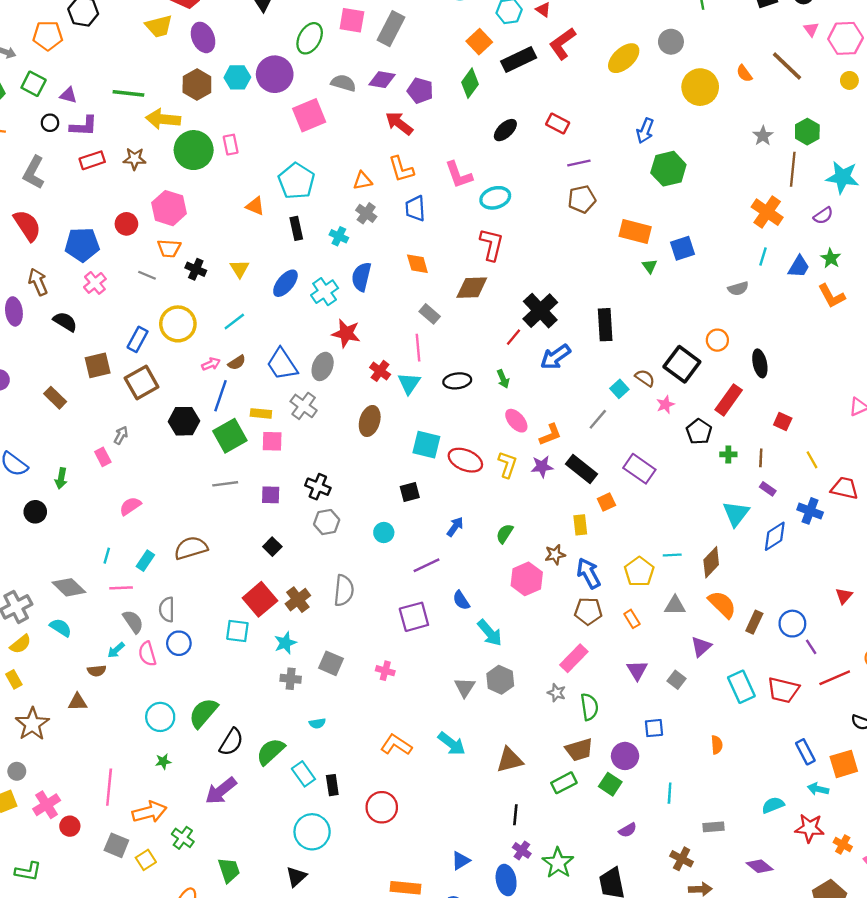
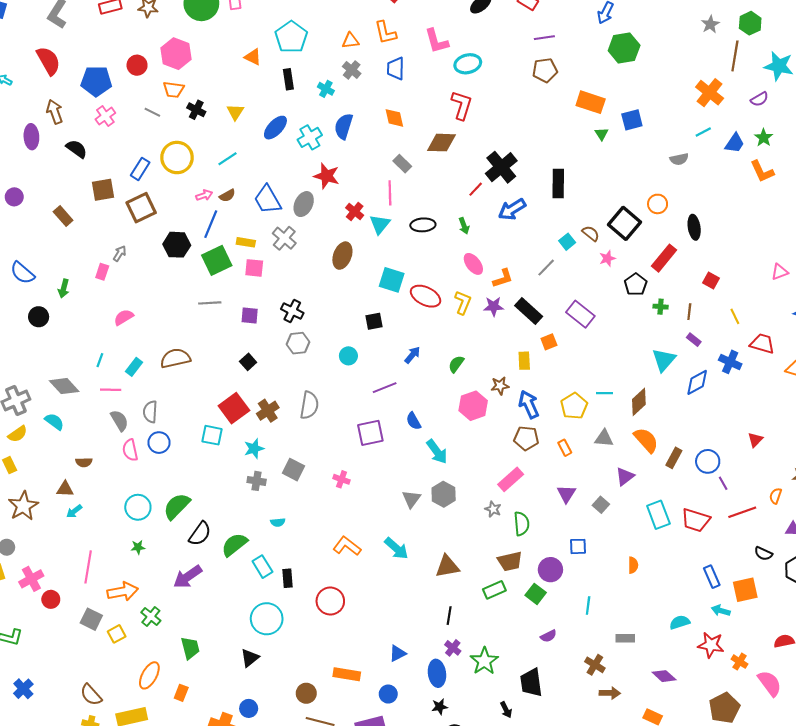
cyan line: (763, 256) -> (703, 132), turned 42
pink rectangle: (103, 457) -> (102, 272), turned 42
cyan arrow: (116, 650) -> (74, 511), moved

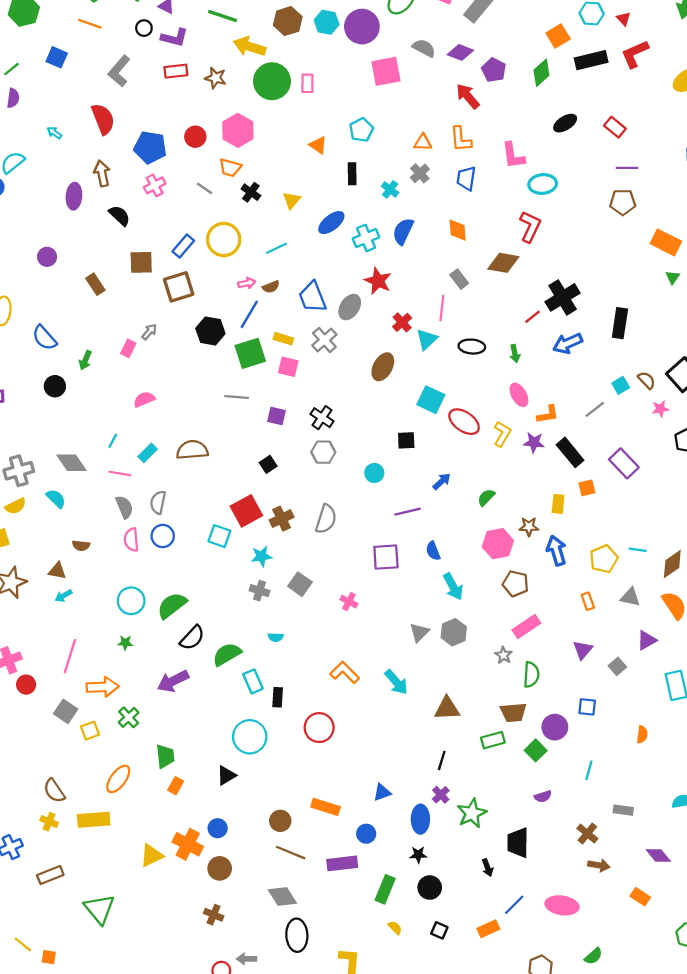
cyan pentagon: (291, 37) -> (361, 130), size x0.7
brown pentagon: (526, 438) -> (516, 584), moved
orange rectangle: (181, 693) -> (176, 786), moved

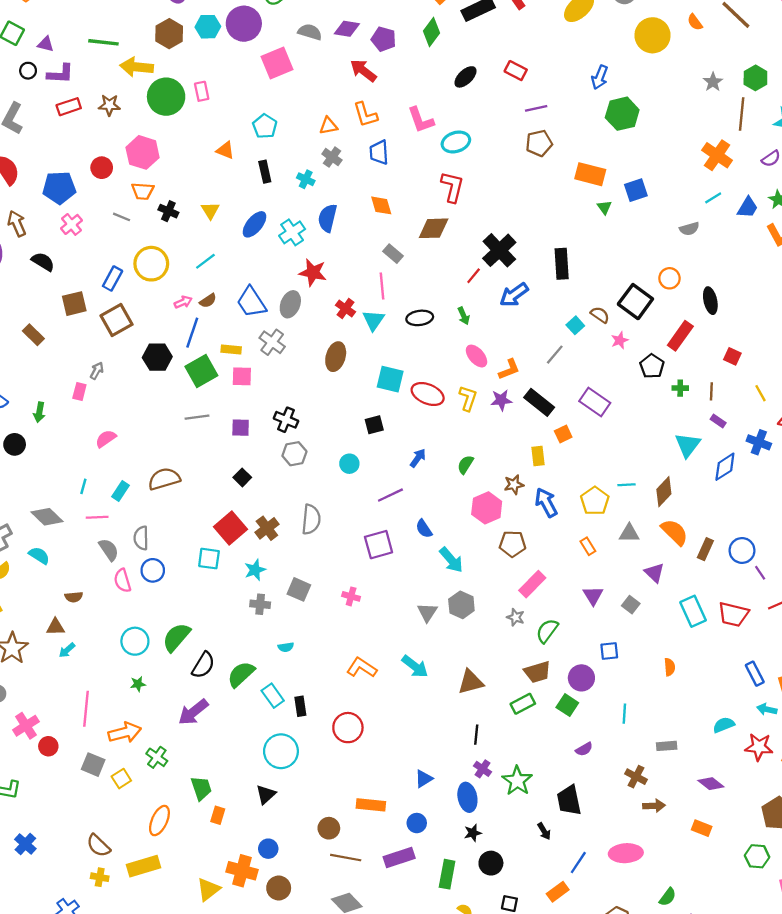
purple triangle: (647, 640) -> (654, 573), turned -35
green semicircle: (531, 675) -> (547, 631), turned -135

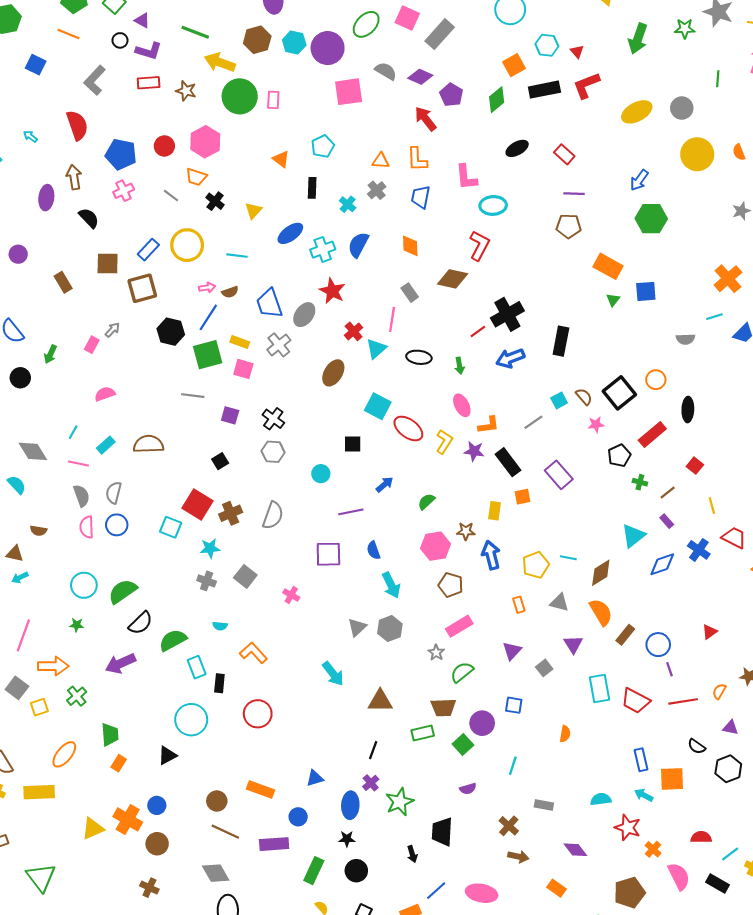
cyan line: (205, 261) -> (237, 256), turned 30
brown line: (711, 391) -> (668, 492), turned 35
red square: (231, 528) -> (197, 504), turned -32
orange L-shape: (362, 668) -> (253, 653), moved

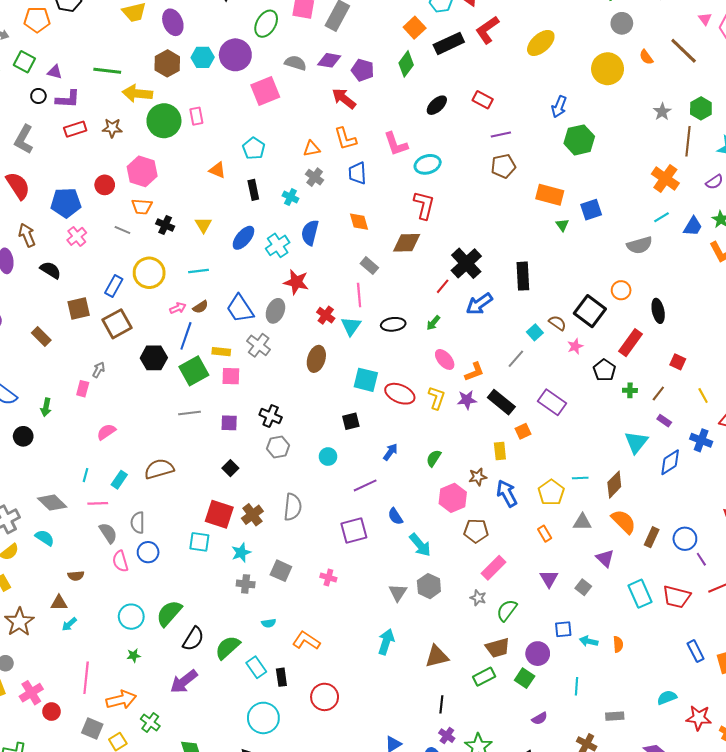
gray circle: (682, 108) -> (622, 23), moved
gray semicircle: (686, 339) -> (640, 245), size x1.4
green arrow: (460, 366) -> (433, 323), turned 63
cyan arrow: (333, 674) -> (386, 642), turned -110
cyan arrow: (644, 795) -> (589, 641), moved

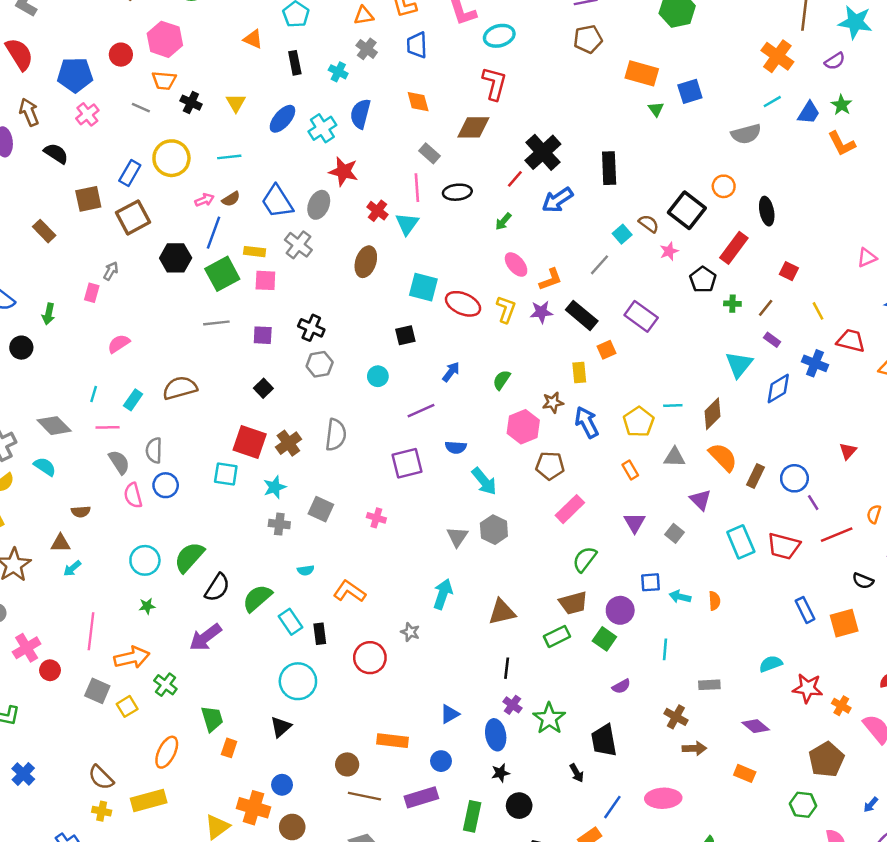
black ellipse: (393, 324) -> (457, 192), moved
blue semicircle: (395, 516) -> (456, 447), turned -54
gray star: (478, 598) -> (410, 632), moved

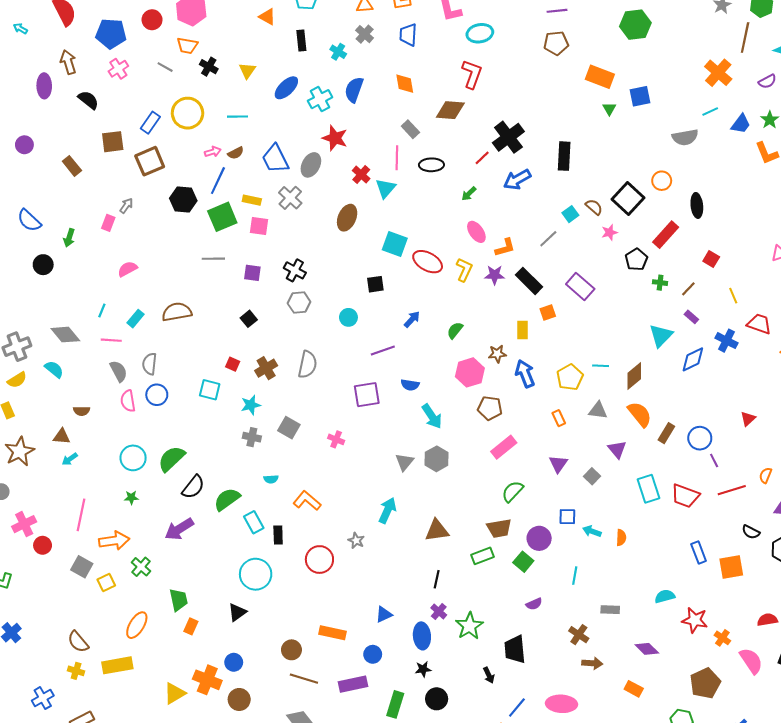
red square: (250, 442) -> (233, 364), size x0.5

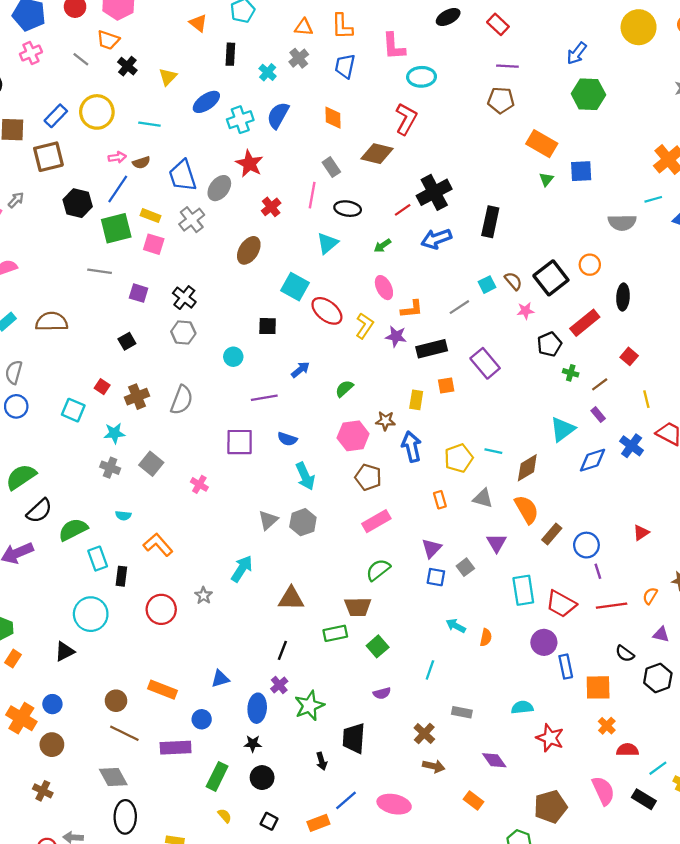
cyan triangle: (386, 188) -> (327, 243), moved
black rectangle: (529, 281) -> (432, 349), turned -68
blue square: (567, 517) -> (436, 577), moved
purple circle: (539, 538) -> (544, 642), moved
orange cross: (722, 638) -> (607, 726), moved

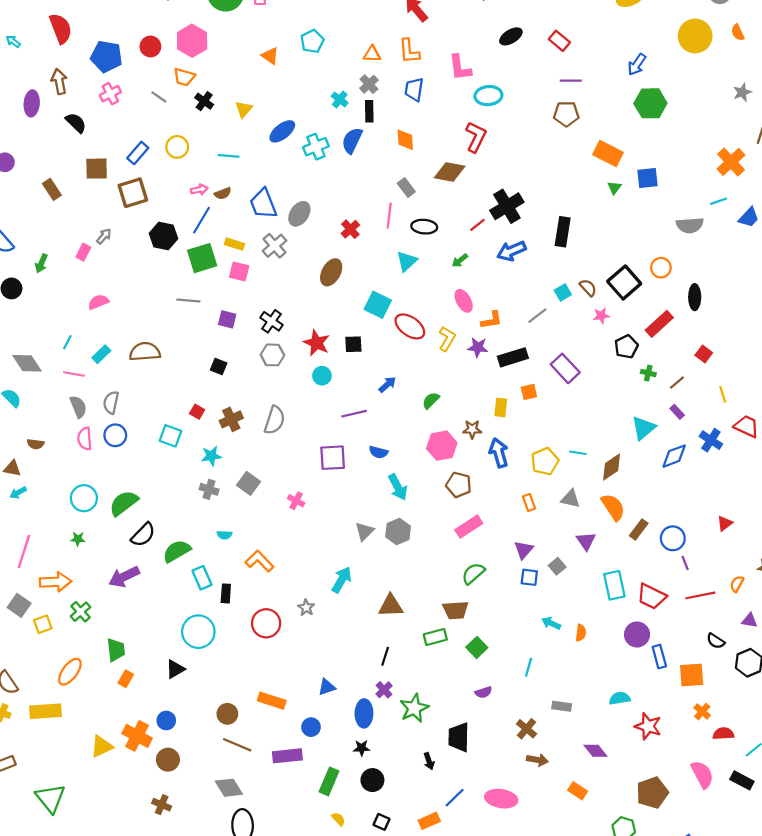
black rectangle: (230, 54) -> (369, 111), moved
yellow circle: (97, 112) -> (177, 147), size x0.7
red star: (249, 164) -> (317, 343), moved
black square: (127, 341) -> (219, 366), turned -35

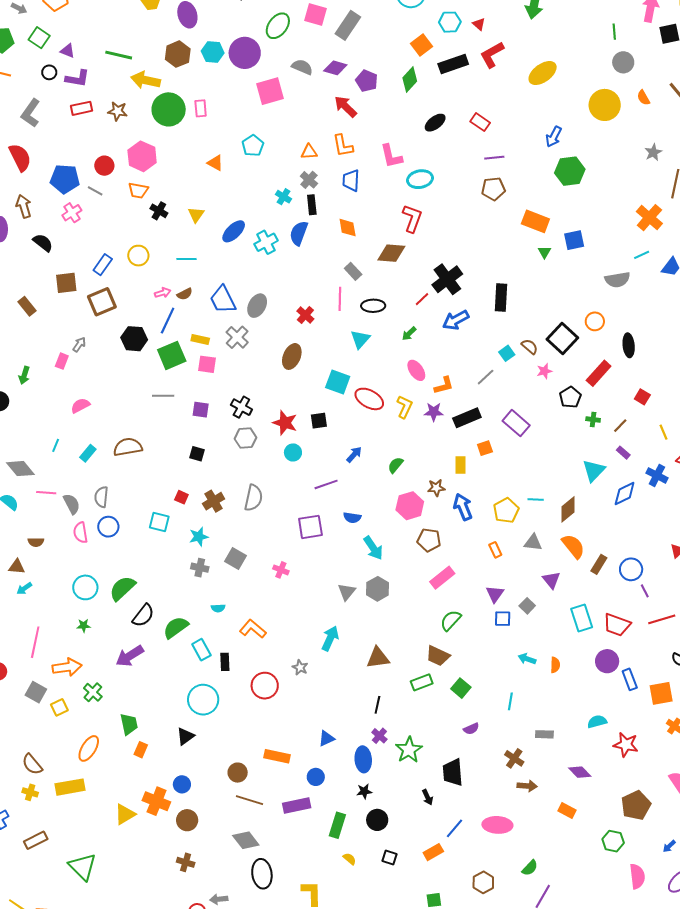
gray line: (159, 97) -> (95, 191), moved
pink line: (74, 374) -> (46, 493), moved
brown trapezoid: (456, 610) -> (438, 656), turned 35

